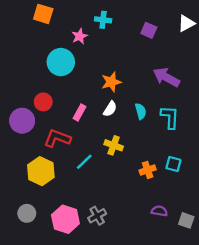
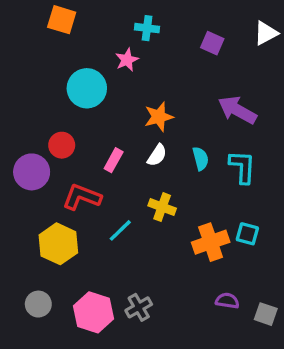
pink star: (80, 36) -> (127, 60), moved
orange cross: (148, 170) -> (211, 242), size x1.5

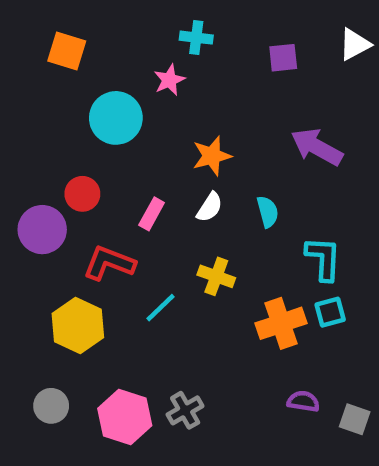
orange square: (62, 20) -> (67, 51), moved
purple square: (212, 43) -> (283, 58), turned -30
cyan L-shape: (242, 167) -> (323, 259), moved
cyan square: (247, 234) -> (330, 312), turned -30

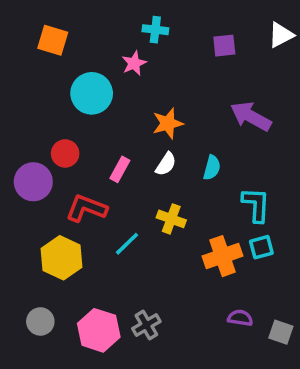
cyan semicircle: (268, 212) -> (212, 168), turned 30

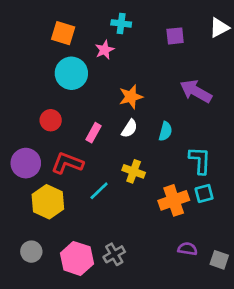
orange square: (53, 40) -> (63, 33), moved
purple circle: (33, 182) -> (26, 163), moved

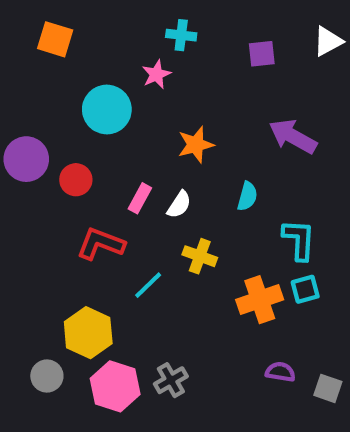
orange square: (63, 33) -> (55, 39), moved
white semicircle: (129, 129) -> (179, 205), moved
purple circle: (26, 163) -> (26, 159), moved
yellow hexagon: (48, 202) -> (88, 333), moved

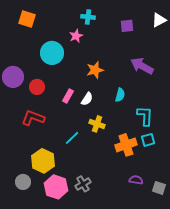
red L-shape: (101, 244) -> (33, 118), moved

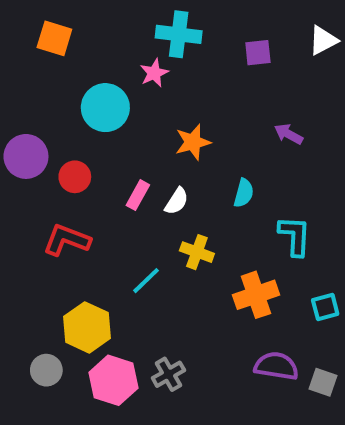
cyan cross: (88, 17) -> (179, 34), size x1.5
purple arrow: (142, 66) -> (289, 134), size x0.6
cyan square: (148, 140) -> (325, 307), moved
purple semicircle: (136, 180) -> (276, 366), size x1.5

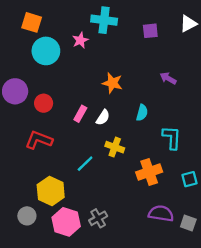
pink star: (154, 73) -> (80, 40), moved
cyan circle: (105, 108) -> (46, 51), moved
orange star: (193, 142) -> (112, 83), turned 30

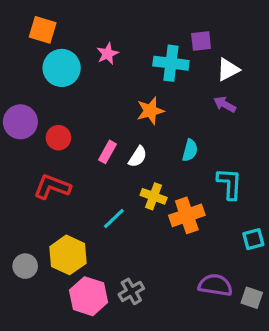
cyan cross: (104, 20) -> (171, 63), moved
white triangle: (188, 24) -> (228, 70), moved
orange star: (112, 83) -> (150, 111), turned -30
orange cross: (149, 172) -> (187, 215), moved
gray circle: (27, 216) -> (25, 266), moved

